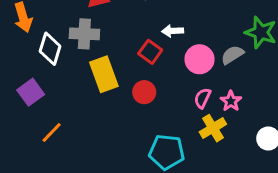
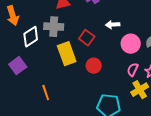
white diamond: (50, 49) -> (31, 37), turned 40
red square: (150, 52) -> (87, 38), moved
orange line: (52, 133) -> (46, 93), moved, turned -63

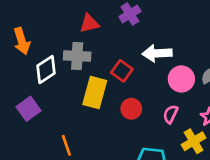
white arrow: (113, 25) -> (157, 53), size x1.5
yellow rectangle: (67, 54) -> (95, 93), turned 35
pink semicircle: (133, 70) -> (171, 114), moved

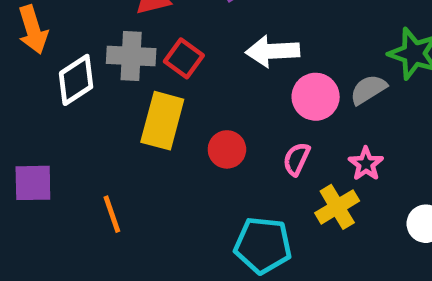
red square: (122, 71) -> (184, 58), moved
purple square: (28, 109) -> (33, 183), moved, turned 35

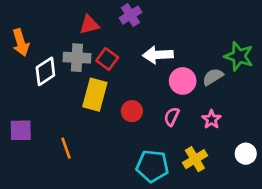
yellow cross: (337, 207) -> (195, 159), moved

